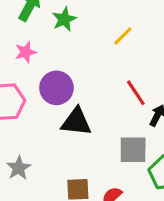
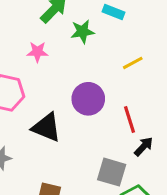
purple circle: (56, 88) -> (88, 99), moved
black triangle: (76, 122) -> (47, 127), moved

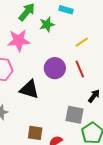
pink star: (37, 52) -> (19, 41), size x1.6
red line: (130, 120) -> (80, 69), moved

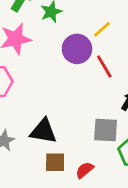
purple circle: (55, 68) -> (77, 49), moved
black triangle: (29, 89) -> (43, 131), moved

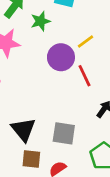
gray square: (106, 130) -> (64, 133), moved
black triangle: (43, 131) -> (23, 130), turned 36

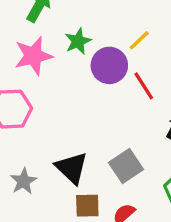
green star: (40, 21) -> (78, 41), moved
gray square: (64, 133) -> (126, 166), turned -35

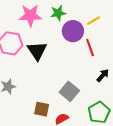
gray square: (126, 166) -> (69, 91), turned -30
black triangle: (72, 168) -> (37, 51), moved

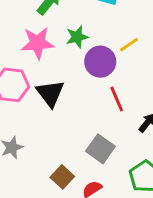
red line: (90, 47) -> (117, 99), moved
brown square: (42, 109) -> (62, 177), turned 35

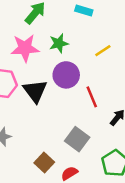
purple circle: (100, 62) -> (66, 75), moved

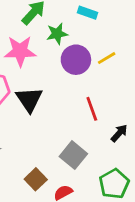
green star: (59, 43) -> (57, 34), moved
purple circle: (66, 75) -> (76, 60), moved

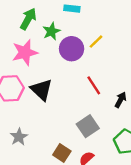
gray square: (73, 155) -> (88, 126), turned 30

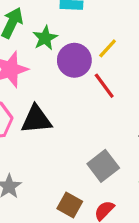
red line: (94, 85) -> (104, 86), moved
black triangle: (41, 90) -> (36, 119), turned -45

